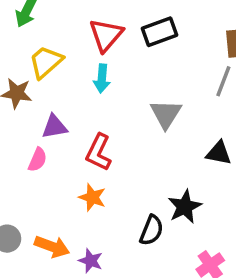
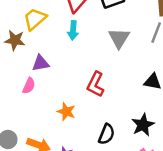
gray triangle: (166, 114) -> (119, 38), moved
red L-shape: (99, 152) -> (95, 84), moved
black star: (185, 207) -> (143, 125), moved

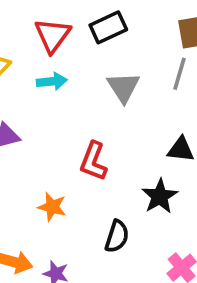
cyan arrow: (73, 30) -> (52, 81), turned -96
black star: (143, 125) -> (160, 196), moved

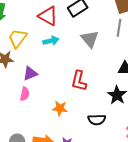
red triangle: (53, 35) -> (48, 16), turned -30
black semicircle: (117, 236) -> (97, 120), turned 78

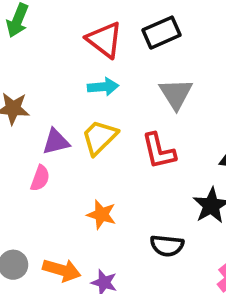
yellow trapezoid: (18, 38) -> (99, 137), moved
red L-shape: (79, 81) -> (159, 151), moved, turned -35

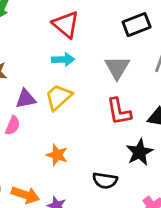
black rectangle: (162, 33) -> (137, 25), moved
red L-shape: (159, 151) -> (119, 111), moved

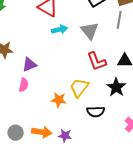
cyan arrow: (63, 59) -> (59, 29), moved
yellow trapezoid: (58, 97) -> (79, 88), moved

